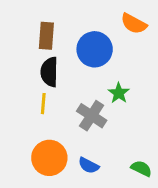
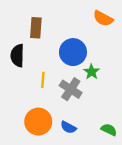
blue circle: (95, 49) -> (73, 52), moved
black semicircle: (49, 72) -> (17, 56), moved
yellow line: (43, 104) -> (43, 80), moved

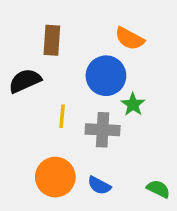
orange semicircle: (103, 18) -> (130, 39), moved
black semicircle: (17, 56) -> (25, 81), turned 65
gray cross: (71, 89) -> (103, 130), turned -30

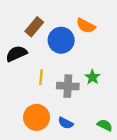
brown rectangle: (52, 40) -> (34, 27), turned 36
blue circle: (106, 76) -> (61, 40), moved
green star: (133, 104) -> (92, 77), moved

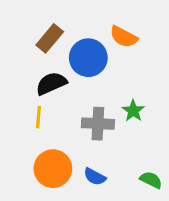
black semicircle: (16, 54) -> (51, 83), moved
yellow line: (41, 77) -> (38, 117), moved

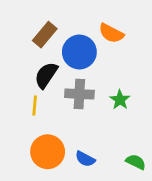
black semicircle: (51, 83) -> (46, 75), turned -32
gray cross: (98, 124) -> (79, 94), moved

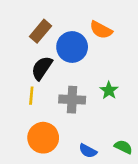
gray cross: (79, 94) -> (72, 100), moved
blue semicircle: (85, 159) -> (88, 151), moved

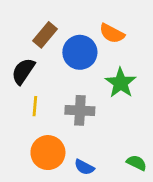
black semicircle: (42, 68) -> (23, 71), moved
green star: (109, 90) -> (121, 83), moved, size x1.5
blue semicircle: (88, 151) -> (84, 167), moved

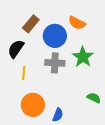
gray cross: (80, 110) -> (55, 63), moved
green semicircle: (137, 163) -> (94, 98), moved
blue semicircle: (84, 167) -> (58, 115), turned -96

